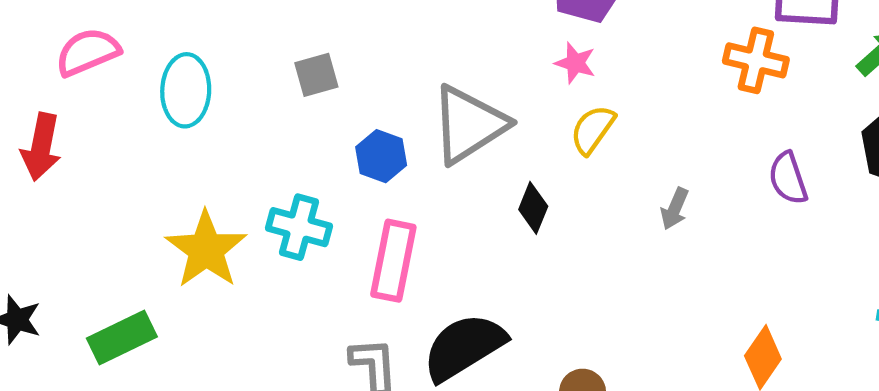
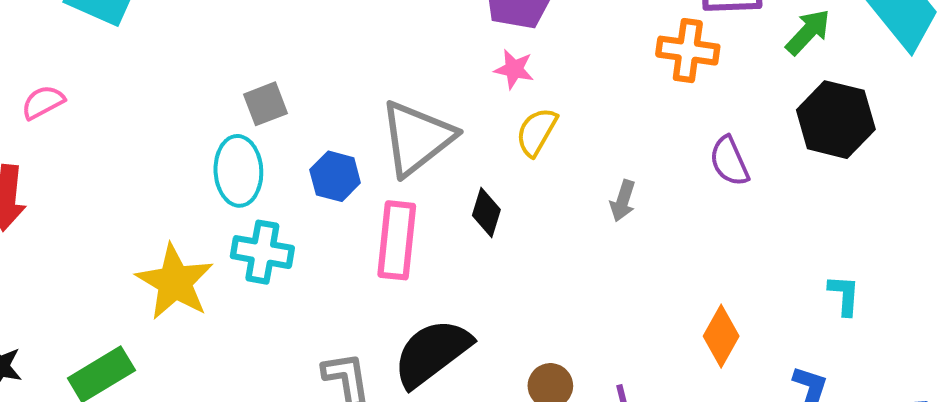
pink semicircle: (88, 52) -> (43, 102), size x0.7
cyan ellipse: (186, 90) -> (238, 171), moved
pink rectangle: (393, 261) -> (397, 240), moved

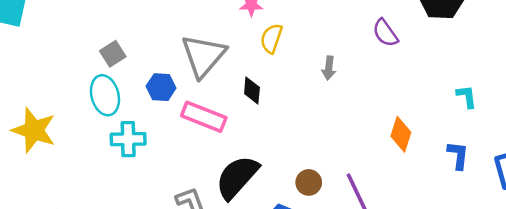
pink rectangle: (397, 240) -> (204, 117), turned -63
yellow star: (175, 282) -> (34, 130), moved

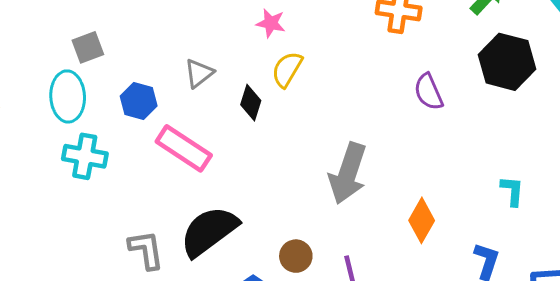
gray triangle: (203, 56) -> (199, 73), size x0.5
gray arrow: (329, 68) -> (348, 173), moved, size x2.0
black diamond: (252, 90) -> (251, 103), moved

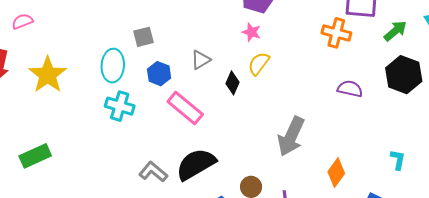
gray square: (88, 47) -> (143, 37), moved
purple semicircle: (429, 92) -> (350, 89), turned 120
gray L-shape: (146, 250) -> (153, 172), turned -48

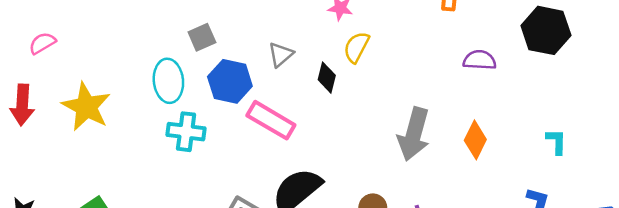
blue hexagon: (159, 74) -> (230, 81), size x1.4
orange diamond: (336, 173) -> (475, 140), moved

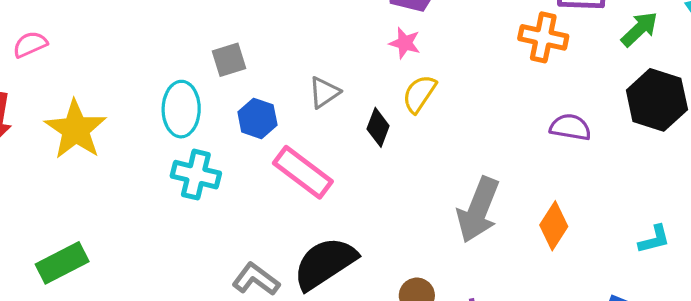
blue hexagon: (230, 81) -> (257, 118), size x0.7
cyan L-shape: (556, 142) -> (654, 239), turned 68

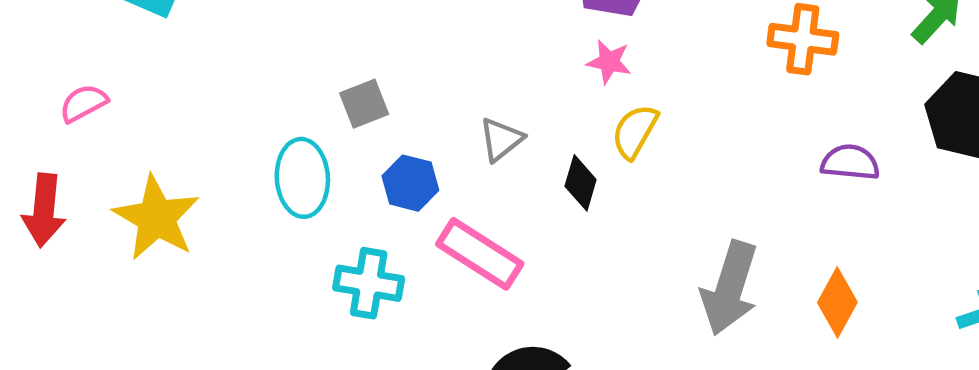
cyan cross: (196, 175) -> (369, 283), moved

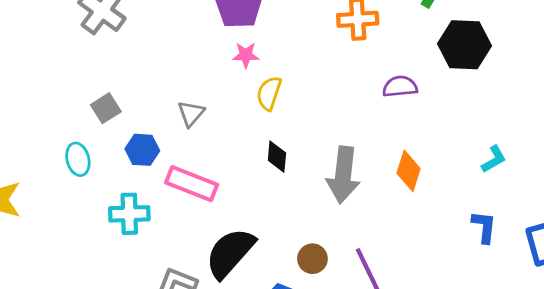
cyan ellipse: (302, 178) -> (78, 159), size x0.7
black diamond: (581, 183) -> (277, 157), moved

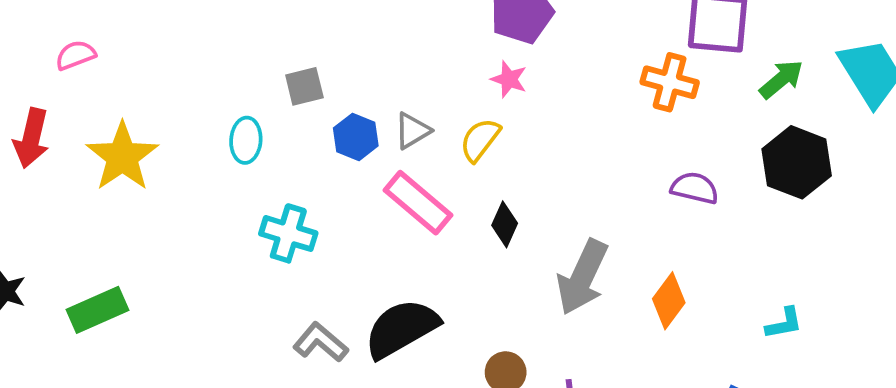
yellow semicircle: (269, 93) -> (480, 140), moved
blue hexagon: (142, 150) -> (356, 137), moved
pink rectangle: (192, 184) -> (418, 203), moved

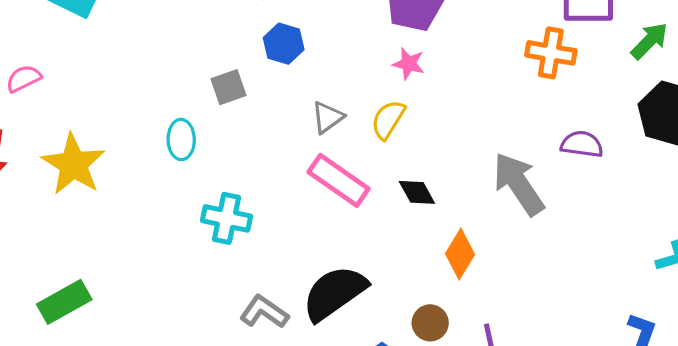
blue hexagon: (356, 137) -> (284, 44), moved
black diamond: (505, 224) -> (417, 192), turned -48
gray arrow: (582, 277) -> (519, 184), moved, turned 126
orange diamond: (669, 301) -> (460, 254), moved

